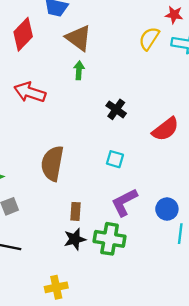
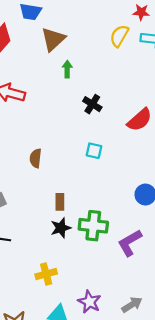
brown triangle: (79, 38) -> (53, 39), turned 44
green arrow: (79, 70) -> (67, 69), moved
brown semicircle: (52, 163) -> (36, 158), size x0.6
purple L-shape: (124, 202) -> (130, 243), moved

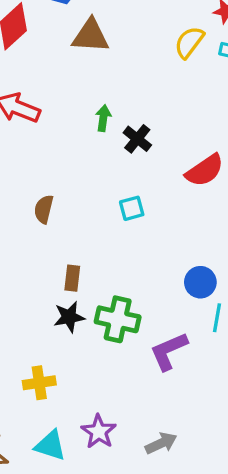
brown triangle: (53, 39) -> (91, 36), turned 40
green arrow: (67, 69) -> (103, 118), moved
cyan square: (94, 151) -> (132, 208), turned -35

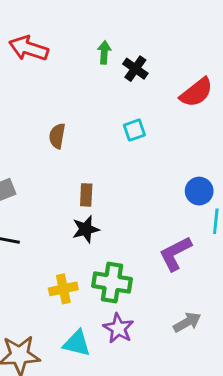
green cross: (118, 319) -> (112, 282), moved
gray arrow: (161, 443) -> (187, 322), moved

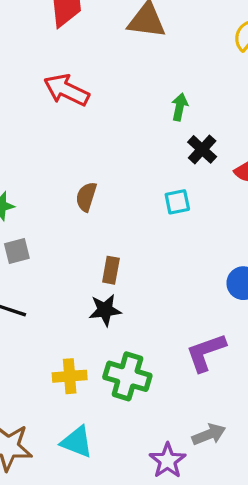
green arrow: (104, 52) -> (180, 107), moved
black cross: (135, 69) -> (202, 149), moved
purple star: (118, 328) -> (168, 461), moved

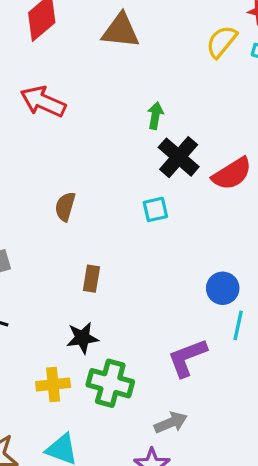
black cross: (202, 149) -> (179, 157), size x1.4
black star: (105, 310) -> (82, 338), moved
gray arrow: (209, 434) -> (171, 423), moved

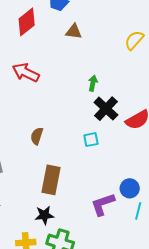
brown triangle: (121, 31) -> (74, 32), size x0.7
brown rectangle: (91, 279) -> (51, 180), size x1.8
purple L-shape: (187, 358) -> (103, 204), moved

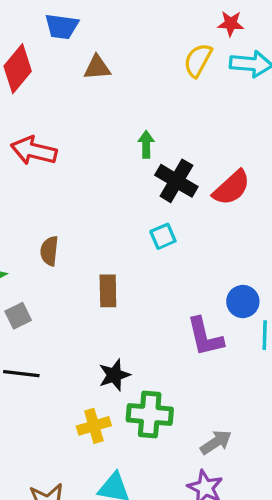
brown semicircle: (37, 136) -> (49, 251), moved
brown rectangle: (51, 180) -> (108, 291), moved, size x0.7
purple L-shape: (103, 204) -> (205, 337), turned -72

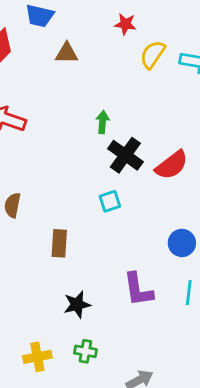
red star: (231, 24) -> (125, 24), moved
blue circle: (243, 302) -> (182, 243), moved
black star: (114, 375) -> (77, 305), moved
green cross: (150, 415) -> (85, 351), size x0.6

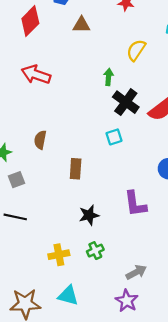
yellow semicircle: (153, 55) -> (136, 50), moved
green cross: (85, 351) -> (95, 251), turned -35

